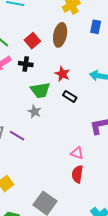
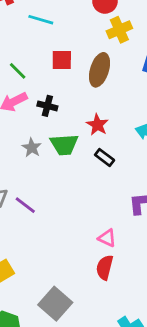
red square: (32, 41) -> (62, 60), moved, turned 35
gray star: (35, 112) -> (32, 148), moved

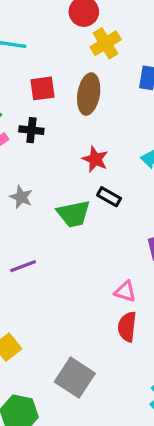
black cross: (47, 106) -> (31, 130), moved
green trapezoid: (64, 145) -> (74, 214), moved
purple line: (25, 205) -> (23, 266), turned -50

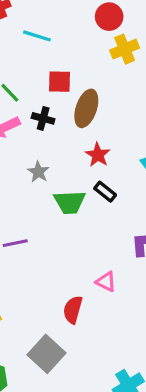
brown ellipse: (89, 94) -> (86, 108), moved
gray star: (21, 197) -> (38, 172), moved
red semicircle: (127, 327) -> (73, 310), moved

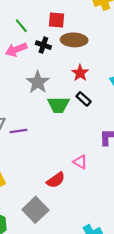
brown ellipse: (86, 108) -> (74, 40), turned 70
gray star: (38, 172) -> (38, 82), size x1.5
red semicircle: (73, 310) -> (56, 180), turned -144

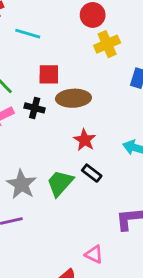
gray star: (38, 82) -> (21, 184), moved
green trapezoid: (58, 105) -> (60, 183), turned 135

